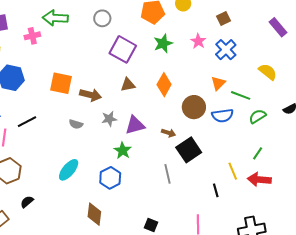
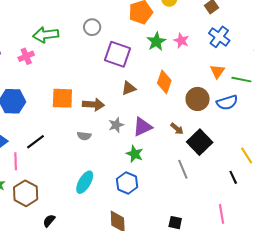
pink star: (198, 41) -> (181, 41), moved
brown arrow: (169, 133) -> (177, 129), turned 32

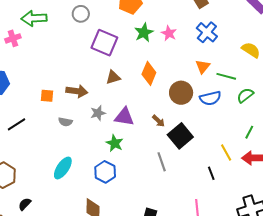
orange square: (62, 98) -> (47, 96), moved, size x0.6
purple triangle: (142, 127) -> (124, 117), turned 30

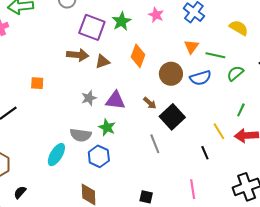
green star: (144, 33) -> (122, 21), moved
brown arrow: (77, 91) -> (78, 55), moved
gray semicircle: (65, 122) -> (81, 135), moved, size x1.5

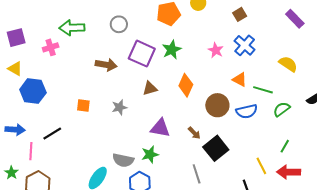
pink star: (156, 15) -> (216, 50), moved
orange triangle: (191, 47) -> (240, 80), turned -42
brown arrow: (78, 55) -> (106, 65), moved
gray star: (89, 98) -> (119, 107), moved
green star: (107, 127) -> (150, 154), turned 30

